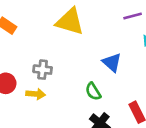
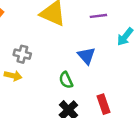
purple line: (133, 16) -> (98, 16), moved

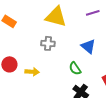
gray cross: (22, 54) -> (48, 43), moved

